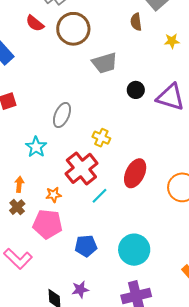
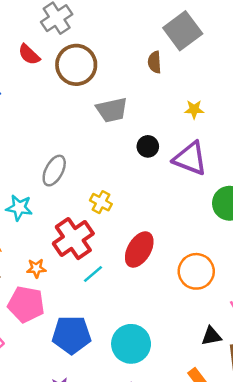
yellow star: (172, 41) -> (194, 109), moved
cyan star: (36, 147) -> (19, 208), turned -30
blue pentagon: (86, 246) -> (72, 335), size x1.4

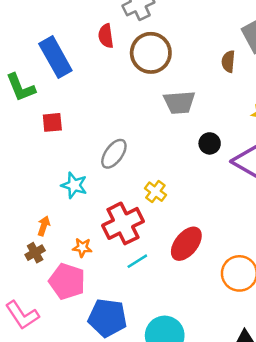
red semicircle: (29, 55) -> (106, 36), turned 30

